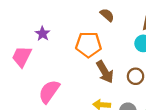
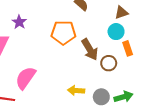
brown arrow: (105, 72) -> (90, 49), moved

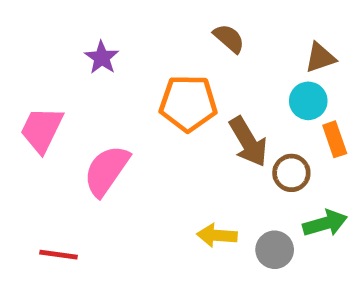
purple star: (19, 22) -> (102, 58), moved
pink semicircle: (26, 78) -> (107, 171), moved
green arrow: (123, 97) -> (325, 223), moved

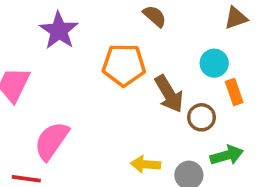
purple star: (102, 58) -> (59, 31), size x1.5
brown triangle: (320, 58) -> (236, 18), moved
pink semicircle: (107, 171) -> (52, 141), moved

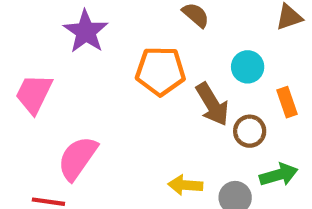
cyan circle: (214, 63) -> (248, 67), moved

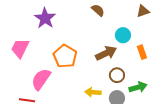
orange pentagon: (160, 71) -> (65, 56), moved, turned 30
brown arrow: (212, 104) -> (106, 53), turned -85
brown circle: (250, 131) -> (117, 75), moved

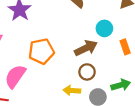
orange pentagon: (65, 56) -> (41, 51), turned 30
brown circle: (117, 75) -> (87, 72), moved

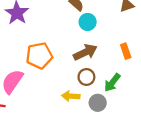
cyan circle: (104, 28) -> (88, 22), moved
green arrow: (121, 85) -> (112, 83), moved, turned 144

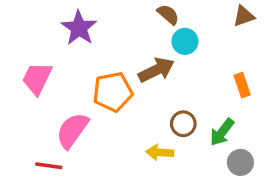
brown arrow: (85, 52) -> (156, 70), moved
gray circle: (98, 103) -> (240, 162), moved

